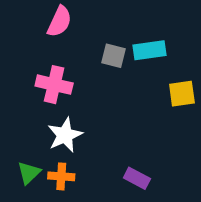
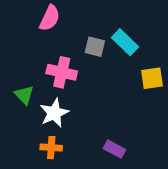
cyan rectangle: (150, 50) -> (125, 42), turned 52
pink cross: (54, 85) -> (62, 72), moved
green triangle: (29, 173) -> (24, 95), moved, turned -30

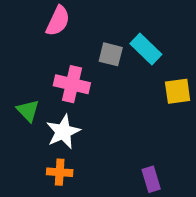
purple rectangle: (114, 149) -> (151, 179), moved, turned 45

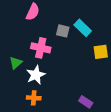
green triangle: (28, 111) -> (16, 63), turned 32
purple rectangle: (151, 179) -> (86, 102), turned -40

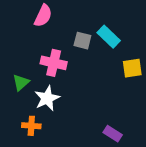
orange cross: (34, 98) -> (31, 126), moved

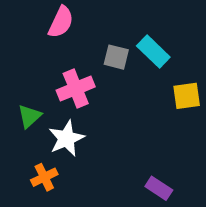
pink cross: (54, 63) -> (76, 88), turned -35
orange cross: (31, 126) -> (44, 177), turned -30

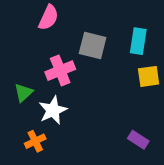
cyan rectangle: (153, 52) -> (138, 41), moved, turned 55
gray square: (116, 57) -> (93, 46), size x1.4
purple rectangle: (159, 188) -> (138, 140), moved

